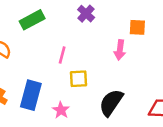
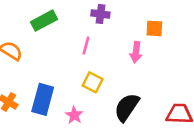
purple cross: (86, 14) -> (100, 14), turned -36
pink line: (62, 55) -> (86, 46), moved
yellow square: (78, 79) -> (93, 82), turned 30

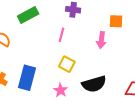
black semicircle: (127, 107) -> (94, 84), turned -140
pink star: (74, 115) -> (61, 90), moved

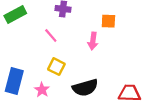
pink line: (62, 35) -> (51, 36), turned -56
pink star: (61, 90) -> (42, 90), moved

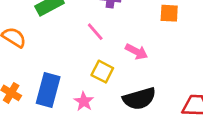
pink arrow: (93, 41) -> (136, 52), moved, turned -70

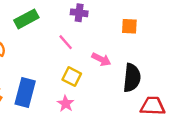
black semicircle: (139, 99) -> (132, 78), moved, turned -68
pink star: (84, 101) -> (66, 104), moved

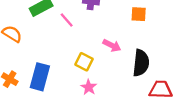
pink line: (66, 42) -> (67, 20), moved
pink star: (66, 104) -> (89, 87), moved

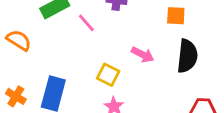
black semicircle: (141, 63) -> (187, 56), moved

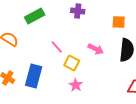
pink line: (86, 23) -> (57, 47), moved

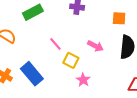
blue rectangle: (34, 76) -> (32, 74), turned -55
pink star: (76, 85) -> (83, 80), moved

